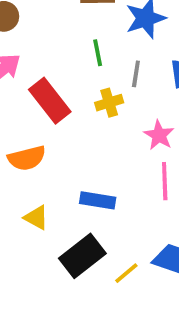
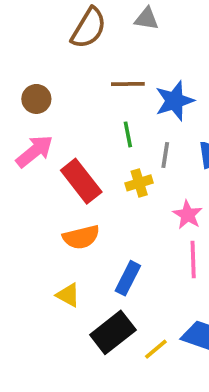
orange semicircle: (27, 158) -> (81, 237), moved
blue rectangle: (98, 200) -> (128, 278), turned -72

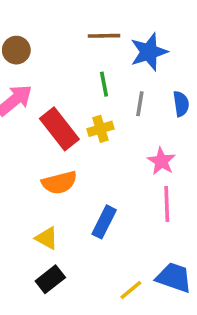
yellow cross: (139, 183) -> (100, 129), moved
black rectangle: (113, 332) -> (50, 279), moved, size x0.7

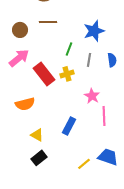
brown line: (104, 36) -> (48, 22), moved
green line: (104, 84) -> (69, 49), turned 32
pink star: (161, 161) -> (92, 96), moved
orange semicircle: (59, 183) -> (25, 104), moved

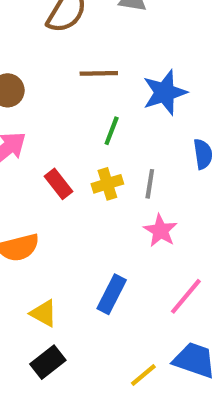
brown line: (48, 22) -> (99, 73), moved
gray line: (89, 60) -> (150, 184), moved
red rectangle: (44, 74) -> (59, 184), size x0.6
pink line: (104, 116) -> (186, 296), moved, turned 42

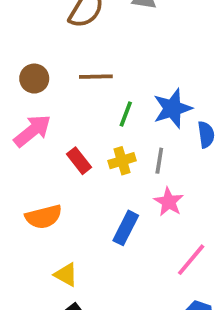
brown line: (99, 73) -> (96, 77), moved
blue star: (165, 93) -> (172, 108), moved
blue rectangle: (112, 294) -> (126, 228), moved

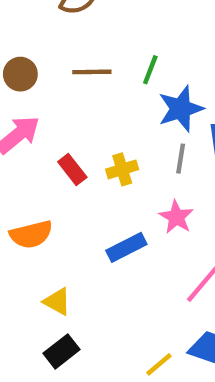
green line: (126, 114) -> (150, 70), moved
gray line: (159, 161) -> (181, 159), moved
blue rectangle: (126, 228) -> (126, 247), turned 36

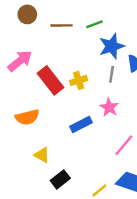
green line: (150, 70) -> (95, 24), turned 49
brown circle: (20, 74) -> (27, 14), moved
red rectangle: (72, 169) -> (51, 80), size x1.6
black rectangle: (61, 351) -> (60, 179), moved

